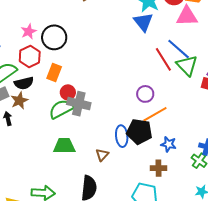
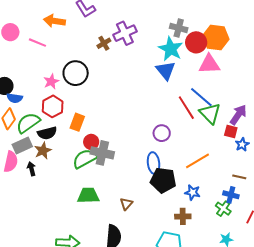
black circle: (54, 37) -> (76, 73), moved
purple circle: (145, 94) -> (162, 133), moved
orange line: (155, 114) -> (198, 161), moved
blue ellipse: (122, 136) -> (154, 163), moved

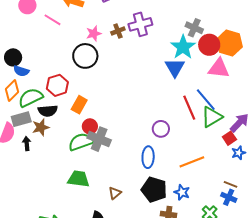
pink star: (51, 81) -> (94, 33), moved
green triangle: (210, 113) -> (212, 117), turned 35
red square: (231, 131) -> (229, 138), turned 32
black pentagon: (163, 180) -> (154, 190), moved
blue cross: (231, 195) -> (229, 197), moved

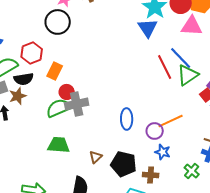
purple circle: (161, 129) -> (155, 131), moved
gray cross: (99, 139) -> (77, 104), turned -30
black pentagon: (154, 190) -> (124, 164), moved

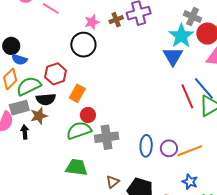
gray cross: (77, 104) -> (107, 137), moved
purple circle: (155, 131) -> (169, 148), moved
blue star: (163, 152) -> (190, 182), moved

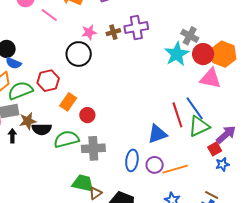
blue triangle: (173, 56) -> (157, 134), moved, turned 35
black semicircle: (46, 99) -> (42, 129), moved
red circle: (88, 115) -> (87, 115), moved
green trapezoid: (77, 167) -> (83, 183), moved

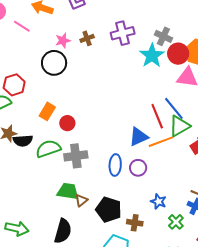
purple cross: (136, 28) -> (123, 33), moved
red hexagon: (48, 81) -> (14, 85), moved
orange line: (175, 169) -> (161, 142), moved

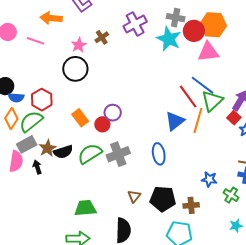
orange rectangle: (47, 111) -> (80, 118), turned -54
orange line: (161, 142) -> (198, 120), turned -40
purple circle: (138, 168) -> (113, 113), moved
green trapezoid: (68, 191) -> (85, 208), moved

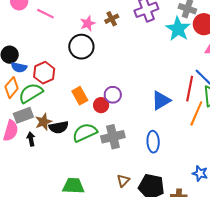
red line: (188, 97) -> (190, 89), turned 40
blue triangle: (175, 121) -> (161, 100), moved

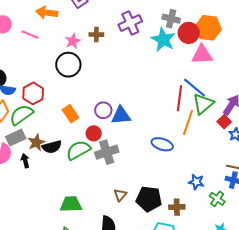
brown cross: (112, 19) -> (96, 35), turned 32
blue triangle: (161, 100) -> (121, 115), moved, turned 30
red circle: (101, 105) -> (94, 133), moved
blue ellipse: (153, 142) -> (162, 144), moved, turned -65

